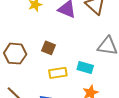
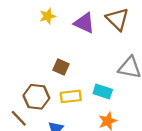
brown hexagon: (15, 54) -> (36, 97), moved

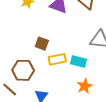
yellow rectangle: (71, 96) -> (57, 59), moved

